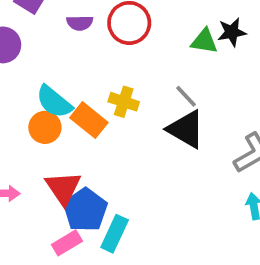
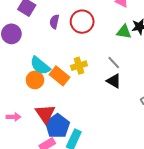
purple semicircle: (80, 23) -> (54, 22), turned 104
yellow cross: (124, 102) -> (79, 66), turned -35
black triangle: (186, 129) -> (114, 81), size x0.7

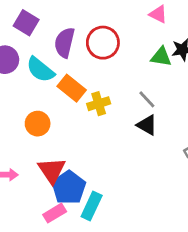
purple semicircle: (54, 22) -> (65, 43), size x1.5
cyan semicircle: (40, 66) -> (40, 70), moved
orange rectangle: (60, 76) -> (72, 88), moved

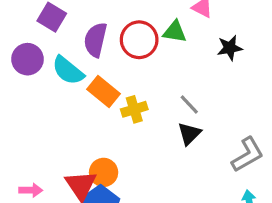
green triangle: (161, 57) -> (175, 32), moved
orange circle: (38, 124) -> (104, 172), moved
black triangle: (147, 125) -> (189, 134), turned 45

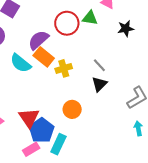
purple semicircle: (95, 40) -> (38, 40), moved, turned 35
cyan semicircle: (68, 70) -> (21, 63), moved
orange circle: (104, 172) -> (72, 109), moved

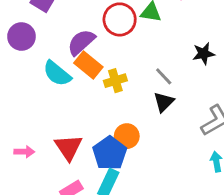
black star: (126, 28) -> (204, 54), moved
blue pentagon: (42, 130) -> (110, 153), moved

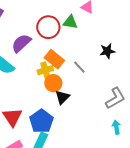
orange rectangle: (88, 65) -> (54, 59), moved
black triangle: (164, 102) -> (62, 97), moved
orange circle: (127, 136) -> (53, 83), moved

